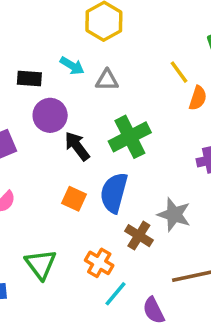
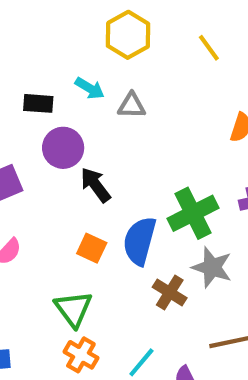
yellow line: (179, 72) -> (209, 48), moved
green cross: (130, 137) -> (193, 213), moved
orange cross: (99, 263) -> (81, 355), moved
green triangle: (41, 264) -> (73, 309), moved

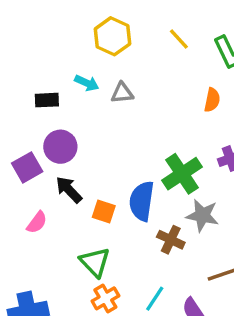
purple circle: (63, 148) -> (60, 147), moved
black arrow: (95, 185) -> (69, 190), moved
orange cross: (81, 355) -> (105, 298), turned 36

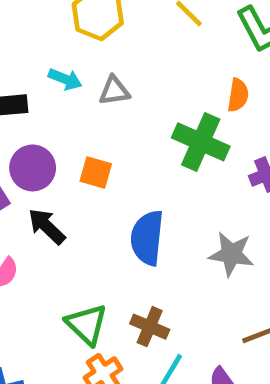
green cross: (182, 174) -> (201, 142), moved, turned -30
orange square: (104, 211) -> (96, 173), moved
brown cross: (171, 240) -> (150, 327), moved

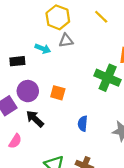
gray triangle: (114, 91) -> (66, 41), moved
blue semicircle: (147, 238) -> (83, 124), size x0.6

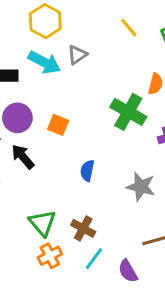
yellow hexagon: (58, 17) -> (45, 21), moved
gray triangle: (66, 41) -> (77, 55), turned -32
cyan arrow: (43, 49) -> (44, 62), size x1.5

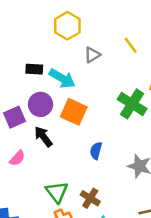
yellow line: (129, 28) -> (131, 45), moved
cyan arrow: (44, 62) -> (62, 78), moved
orange square: (58, 125) -> (74, 112), size x1.5

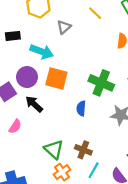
black rectangle: (34, 69) -> (13, 36), moved
green cross: (132, 104) -> (101, 83), moved

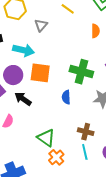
brown cross: (83, 150) -> (86, 132), moved
cyan line: (94, 170) -> (85, 152), turned -35

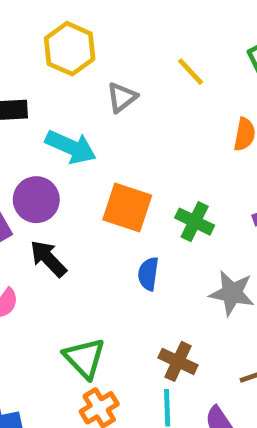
green cross: (81, 72) -> (195, 222), size x0.7
orange square: (40, 73) -> (127, 207), moved

